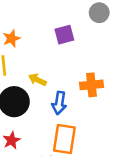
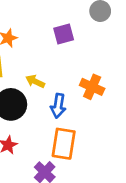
orange cross: (91, 85) -> (92, 87), turned 30

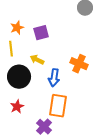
purple square: (64, 34) -> (41, 33), moved

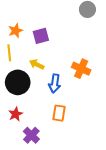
orange rectangle: (58, 106) -> (59, 113), size x0.7
purple cross: (44, 127) -> (31, 135), moved

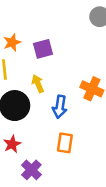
yellow arrow: (37, 64) -> (38, 84), turned 40

